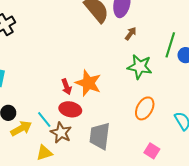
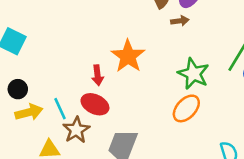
brown arrow: (131, 34) -> (180, 21), moved, turned 32
orange star: (88, 83) -> (128, 56), moved
orange ellipse: (145, 108) -> (186, 108), moved

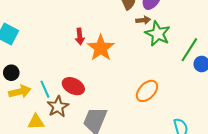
green star: (193, 74) -> (158, 34), moved
red arrow: (97, 75) -> (80, 36), moved

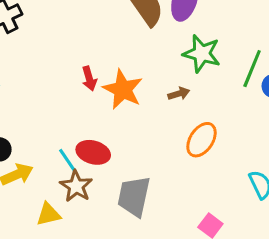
brown arrow: (143, 20) -> (179, 94), moved
cyan line: (45, 89) -> (68, 161), moved

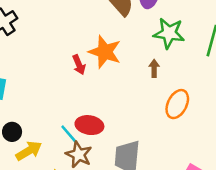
orange star: (123, 89) -> (105, 52), moved
brown arrow: (179, 94) -> (154, 68), turned -66

